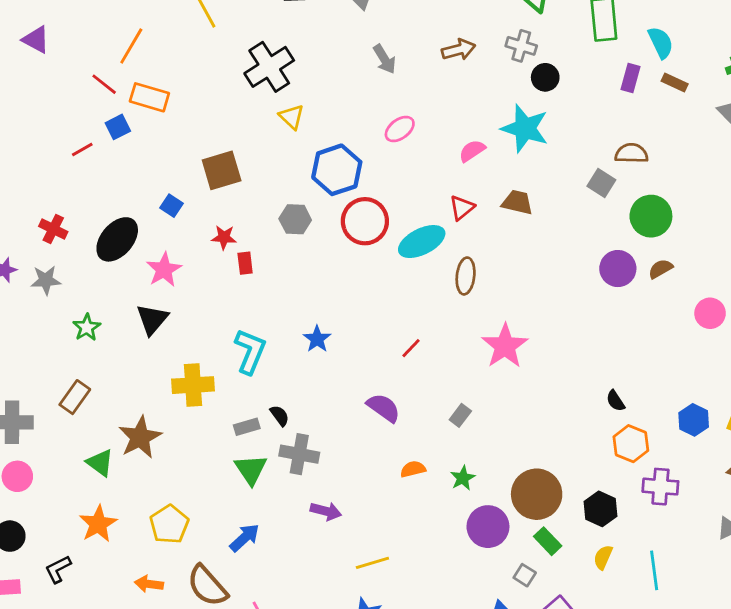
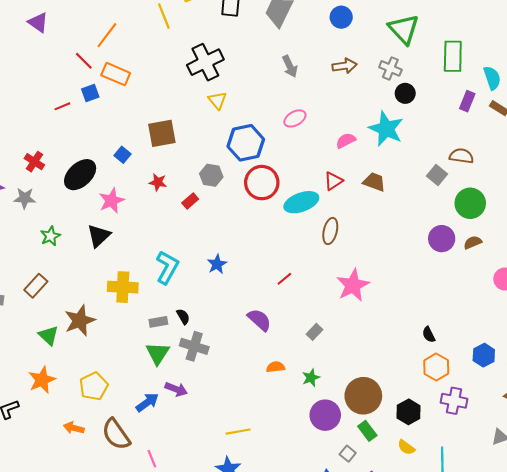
red rectangle: (245, 263) -> (190, 201), moved, turned 49
purple arrow: (326, 511) -> (176, 389), moved
yellow semicircle: (603, 557) -> (406, 447), turned -84

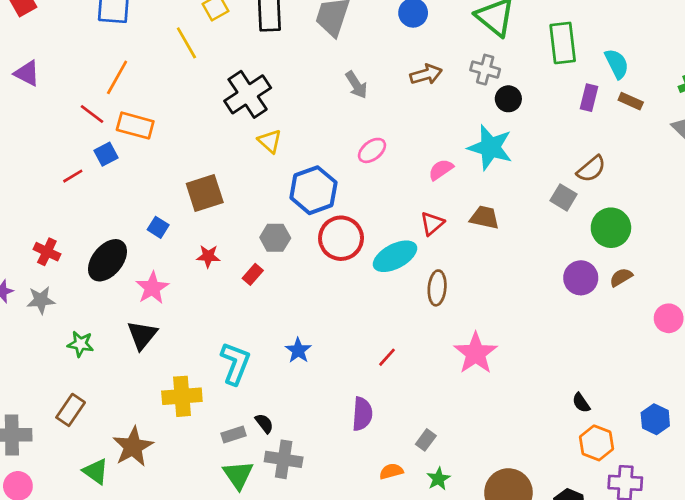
brown semicircle: (461, 156) -> (591, 169), turned 140
green star: (50, 236) -> (80, 344), turned -30
purple semicircle: (259, 320) -> (362, 414), turned 60
gray rectangle: (315, 332) -> (426, 440), moved

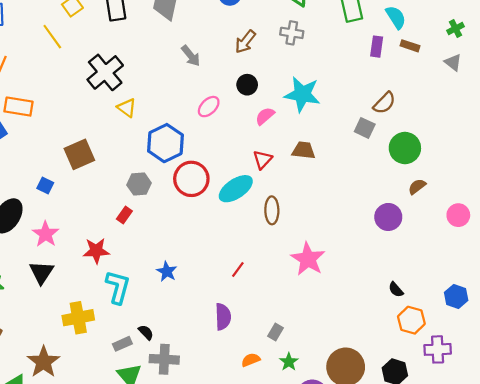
brown arrow: (426, 74) -> (245, 42), turned 150
black circle: (508, 99) -> (247, 85), moved
red star: (208, 256) -> (96, 251), moved, size x1.4
purple circle: (581, 278) -> (388, 217), moved

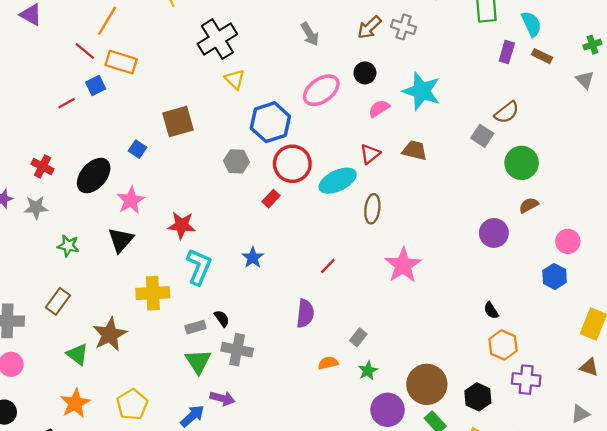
gray cross: (292, 33) -> (404, 27), moved
pink ellipse: (209, 107) -> (321, 90), size x1.5
red rectangle: (124, 215) -> (271, 199), moved
blue hexagon: (456, 296) -> (555, 276), moved

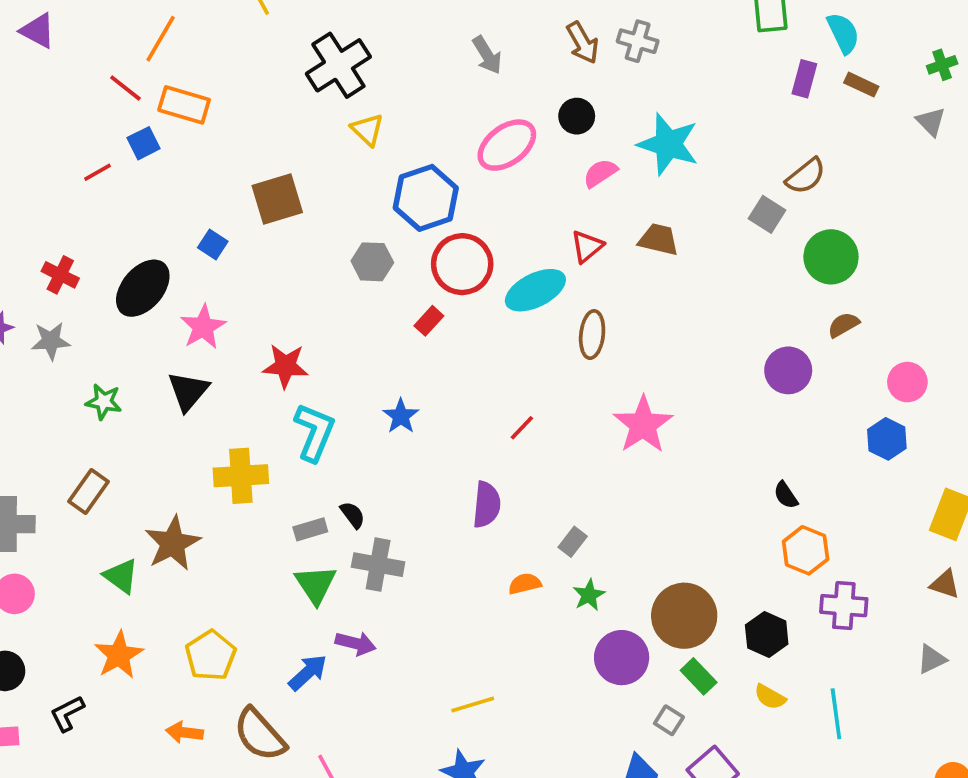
brown arrow: (369, 27) -> (583, 43), turned -75

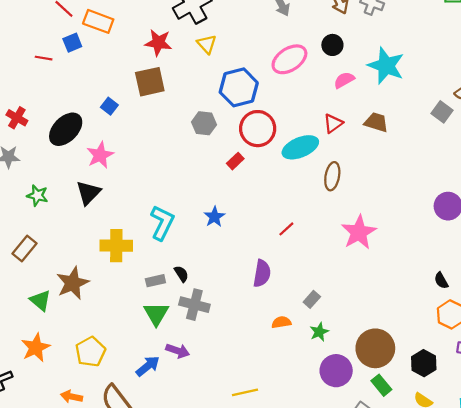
red line: (98, 172) -> (44, 58), turned 35
red star: (285, 366) -> (158, 43), moved

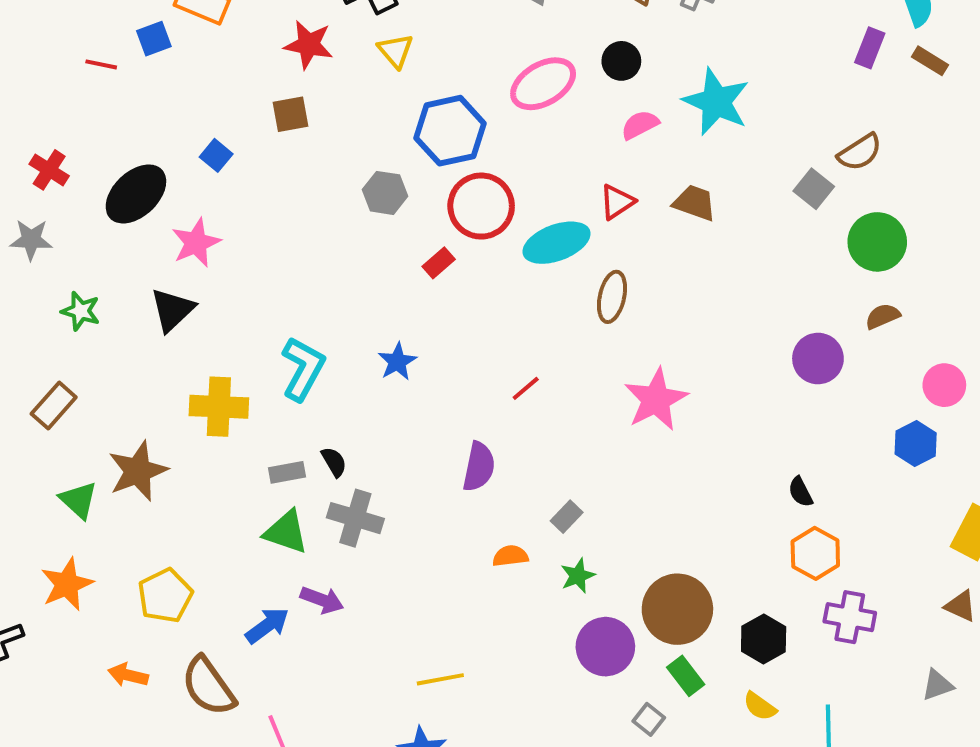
brown square: (150, 82) -> (291, 114), size x0.7
green triangle: (156, 314) -> (286, 532), turned -44

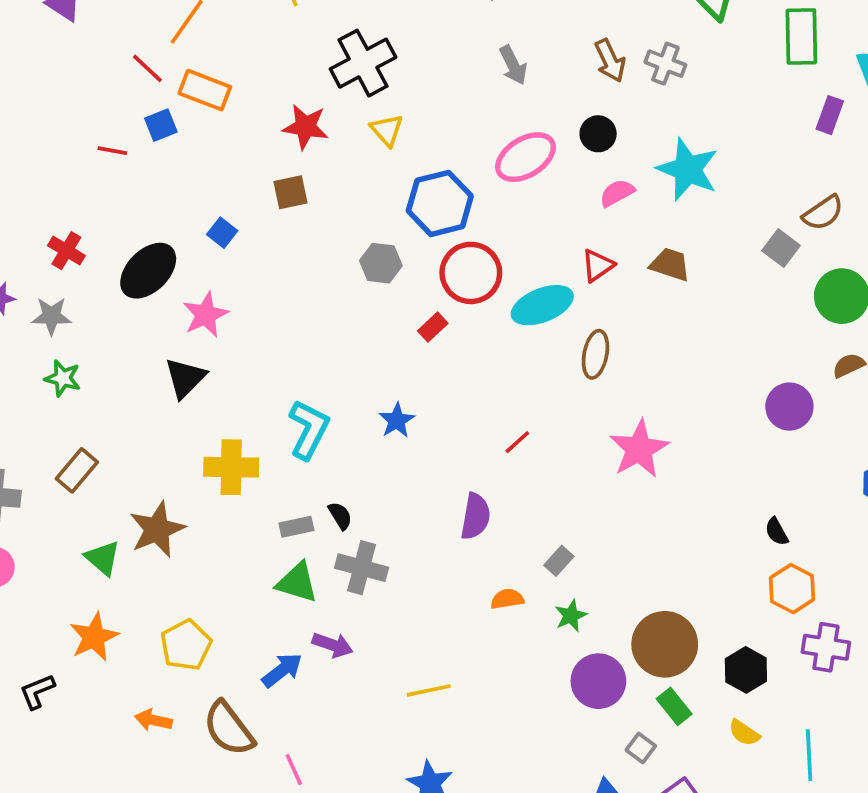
green star: (81, 311) -> (63, 378), moved
yellow line: (440, 679) -> (429, 690), moved

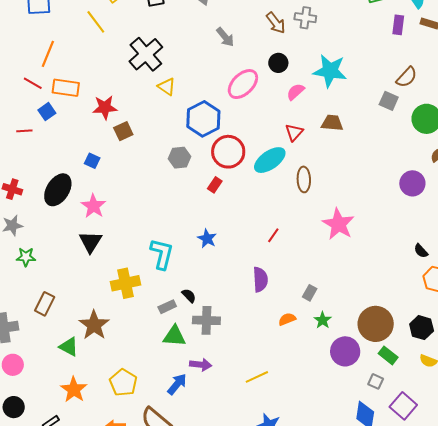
red star: (306, 127) -> (105, 107), moved

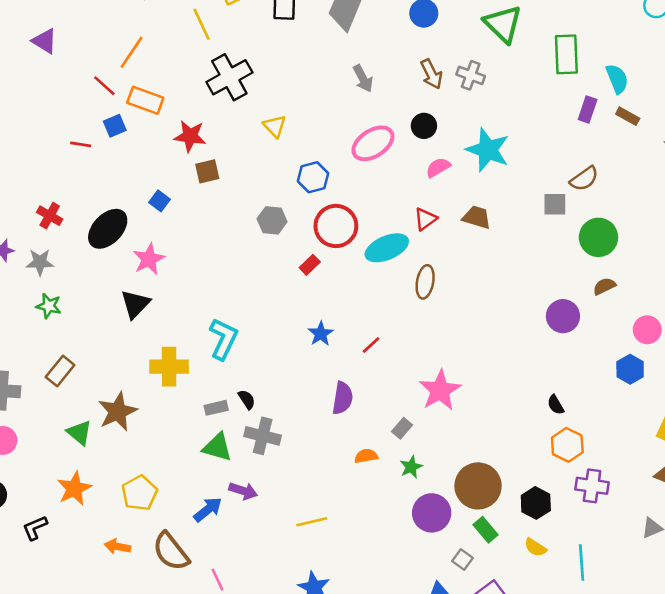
black cross: (146, 54) -> (229, 77), moved
gray square: (389, 101) -> (555, 204), turned -36
blue hexagon: (203, 119) -> (313, 177), size x0.7
pink star: (338, 224) -> (440, 390), moved
blue star: (207, 239) -> (321, 334), moved

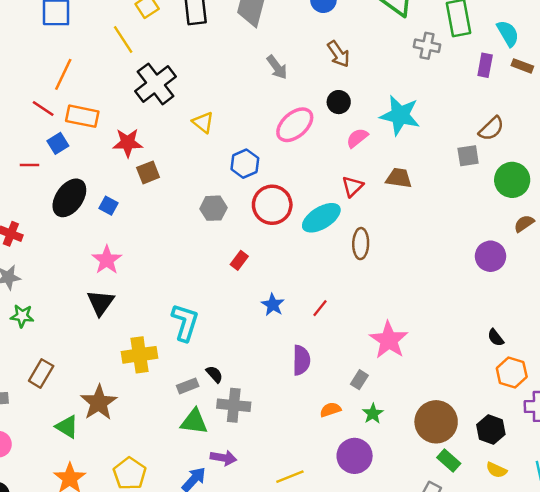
gray cross: (471, 75) -> (427, 46), moved
black ellipse: (108, 229) -> (69, 198), moved
red rectangle: (310, 265) -> (239, 260), moved
purple circle: (432, 513) -> (355, 456), moved

